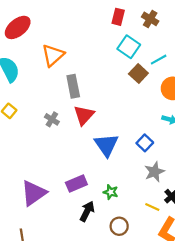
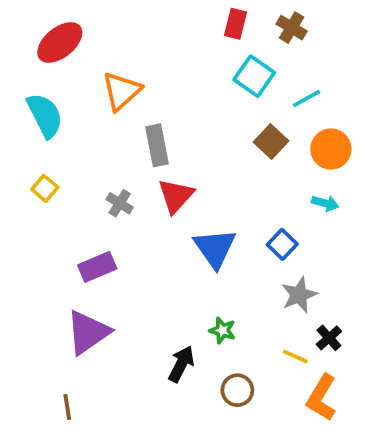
brown square: (138, 73) -> (271, 142), moved
purple rectangle: (76, 183) -> (97, 267), moved

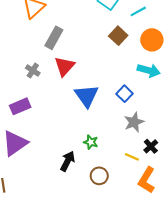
gray rectangle: (157, 145) -> (54, 38), turned 40
cyan arrow: (325, 203) -> (149, 70), size x1.5

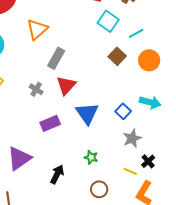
cyan arrow: (149, 70) -> (150, 102), moved
purple rectangle: (20, 106) -> (50, 123), moved
black arrow: (68, 161) -> (57, 174), moved

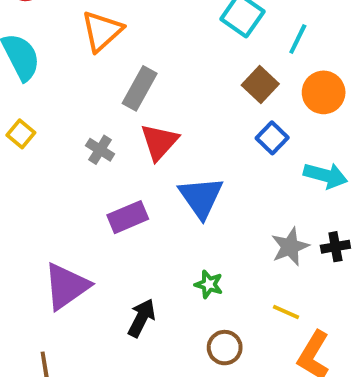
cyan line: (136, 33) -> (298, 39), turned -35
blue square: (123, 111) -> (272, 138), moved
black cross: (148, 161) -> (335, 247), moved, turned 32

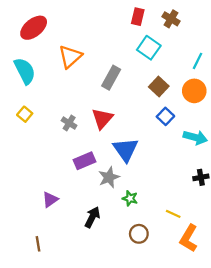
cyan line: (298, 39) -> (198, 61), moved
gray rectangle: (140, 88) -> (111, 78), moved
gray star: (290, 247) -> (109, 177), moved
purple triangle: (66, 286) -> (50, 199), size x0.6

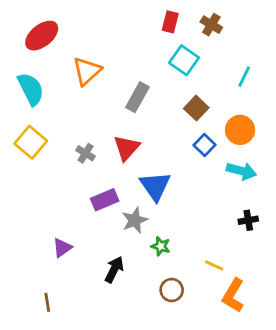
orange circle: (194, 91) -> (240, 130), moved
yellow square: (25, 114) -> (31, 142), size x1.6

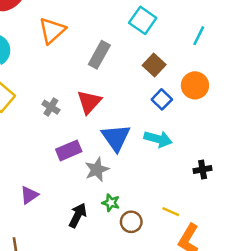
cyan arrow: (241, 171) -> (158, 139), moved
green star: (161, 246) -> (111, 203), moved
brown circle: (172, 290) -> (131, 222), moved

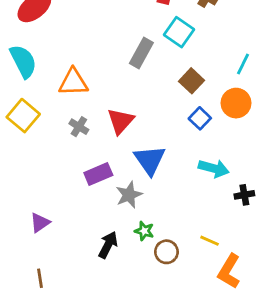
orange triangle: (52, 31) -> (73, 82), moved, turned 40
cyan line: (199, 36) -> (243, 64), moved
gray rectangle: (99, 55) -> (141, 53), moved
cyan arrow: (158, 139) -> (214, 168), moved
purple triangle: (29, 195) -> (40, 223), moved

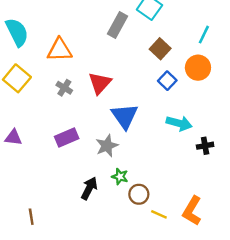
purple rectangle: (98, 174) -> (67, 137), moved
purple triangle: (40, 223) -> (13, 137), moved, turned 42
yellow line: (210, 241) -> (159, 214), moved

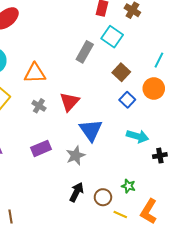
green star: (120, 176) -> (128, 186), moved
black arrow: (89, 188) -> (77, 192), moved

